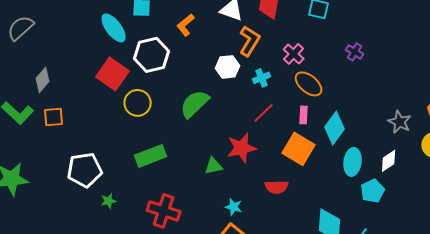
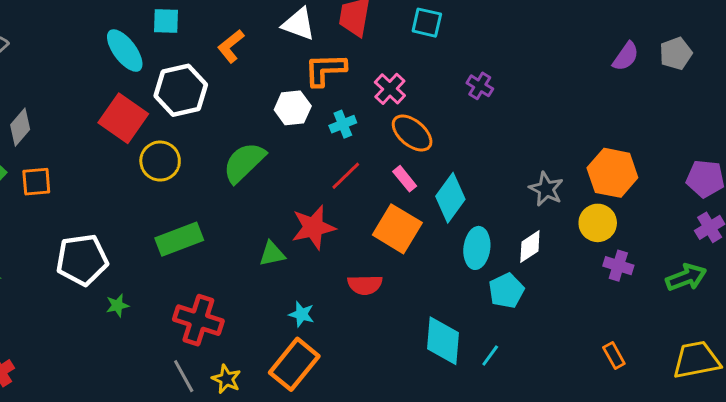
orange L-shape: (250, 41) -> (325, 70), turned -124
pink rectangle: (304, 115) -> (405, 179), turned -42

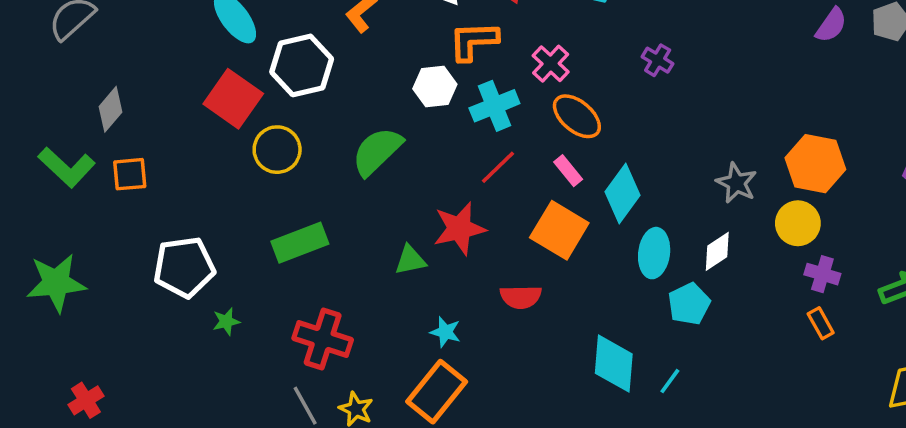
cyan cross: (343, 124) -> (494, 106), size x1.5
orange rectangle: (614, 356) -> (821, 323), moved

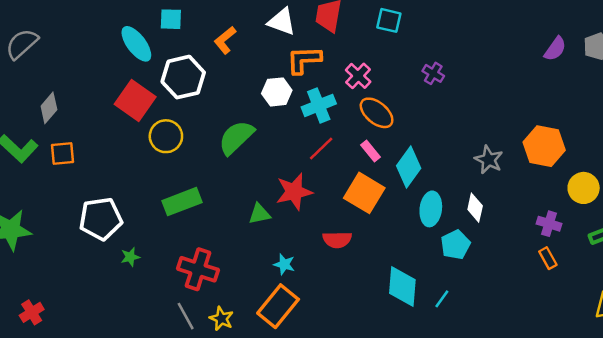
yellow circle: (798, 223) -> (584, 188), moved
white diamond: (717, 251) -> (475, 208), turned -44

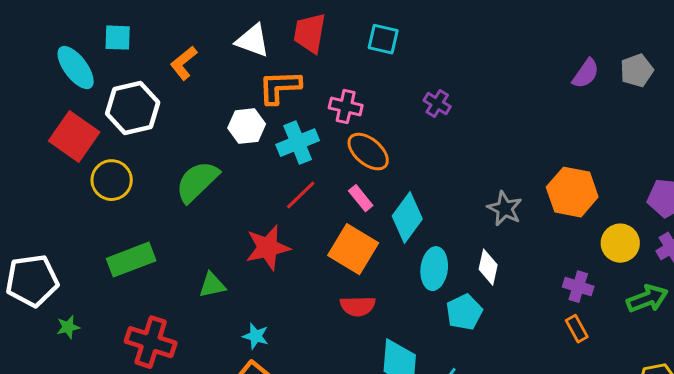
pink cross: (358, 76) -> (346, 107), turned -30
green triangle: (260, 214) -> (212, 285), moved
red semicircle: (337, 240) -> (358, 306), moved

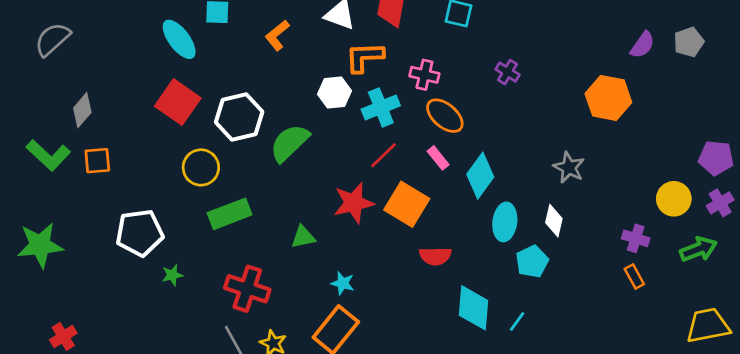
white hexagon: (133, 108) -> (239, 117), moved
yellow circle: (112, 180) -> (201, 167), moved
orange hexagon: (572, 192) -> (608, 98), moved
orange square: (353, 249) -> (407, 204), moved

